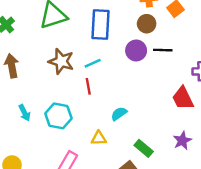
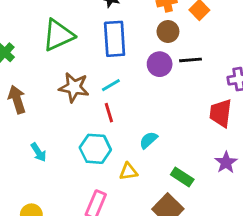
red trapezoid: (183, 98) -> (221, 113), turned 40
cyan hexagon: (58, 116) -> (95, 149), moved

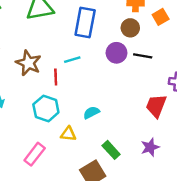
brown star: (74, 87) -> (28, 63), moved
red line: (109, 113) -> (56, 77), moved

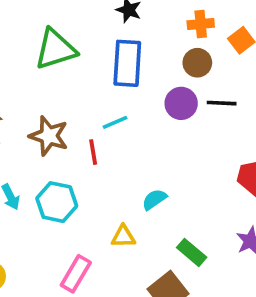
cyan hexagon: (46, 108) -> (57, 202), moved

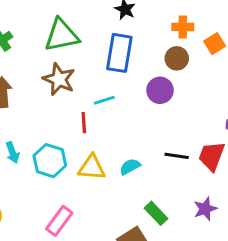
black line: (222, 103) -> (177, 156), moved
brown star: (49, 136) -> (59, 79), moved
yellow triangle: (123, 236) -> (92, 168), moved, size x1.4

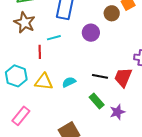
brown circle: (177, 58) -> (112, 13), moved
green rectangle: (156, 213) -> (97, 101), moved

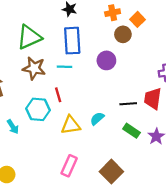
cyan line: (54, 38) -> (65, 67), moved, turned 32
cyan hexagon: (16, 76) -> (38, 109), moved
pink rectangle: (21, 116) -> (69, 166), moved

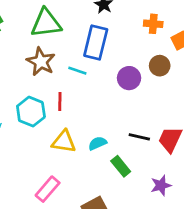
brown circle: (123, 34) -> (160, 66), moved
green rectangle: (131, 131) -> (121, 166), moved

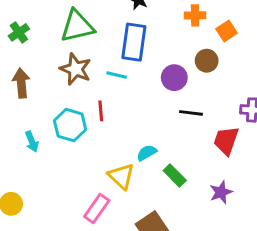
black line: (139, 137) -> (191, 113), moved
yellow triangle: (64, 142) -> (121, 176), moved, turned 40

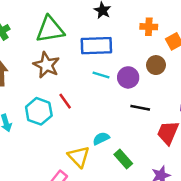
blue rectangle: (134, 42) -> (96, 46), turned 76
cyan line: (117, 75) -> (101, 75), moved
red line: (101, 111) -> (65, 101), turned -35

